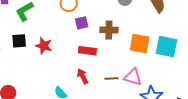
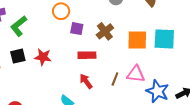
purple square: (82, 23) -> (77, 29), turned 32
brown cross: (109, 30) -> (105, 31), turned -30
brown line: (111, 79) -> (115, 79), turned -56

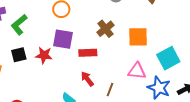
purple square: (77, 29) -> (63, 39), moved, size x1.5
cyan square: (164, 39) -> (168, 58), moved, turned -30
brown line: (115, 79) -> (110, 90), moved

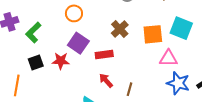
purple square: (63, 39) -> (78, 43), turned 30
cyan square: (168, 58) -> (181, 28), moved, turned -35
pink triangle: (137, 71) -> (168, 58), moved

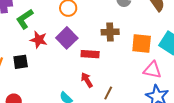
brown cross: (120, 29) -> (110, 32), turned 30
red star: (61, 61) -> (39, 40), moved
black square: (36, 63) -> (21, 62), moved

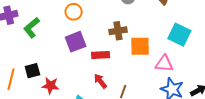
purple square: (67, 38) -> (76, 42), turned 30
red star: (39, 40) -> (51, 85), moved
orange square: (142, 44) -> (140, 46), moved

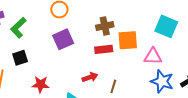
red rectangle: (101, 55) -> (104, 49), moved
black square: (32, 71) -> (20, 58), moved
red arrow: (100, 81) -> (90, 77), turned 112

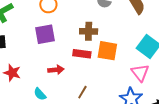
pink triangle: (153, 56) -> (140, 73), moved, turned 36
red arrow: (90, 77) -> (56, 70), moved

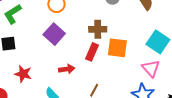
purple square: (45, 34) -> (54, 34), turned -35
red rectangle: (82, 54) -> (92, 52), turned -72

